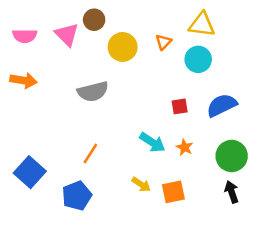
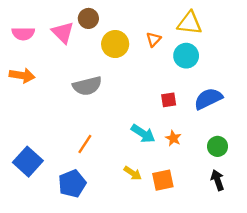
green circle: (232, 156) -> (218, 146), size x0.7

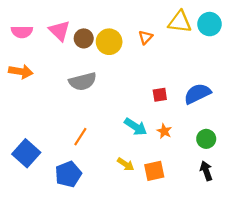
brown circle: (88, 18) -> (84, 38), moved
cyan circle: (186, 56) -> (210, 24), moved

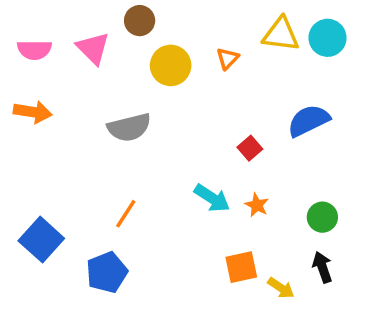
brown circle: (84, 38) -> (140, 21), moved
blue semicircle: (197, 94) -> (309, 121), moved
red square: (160, 95) -> (250, 148), turned -32
yellow arrow: (126, 164) -> (281, 288), moved

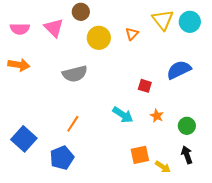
yellow triangle: (281, 34) -> (163, 20), turned 45
red square: (250, 148) -> (145, 86), turned -32
orange star: (257, 205) -> (157, 116), moved

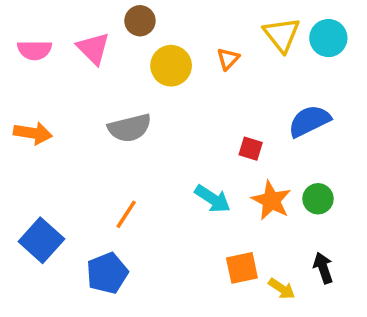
orange arrow: (19, 65) -> (33, 133), moved
orange star: (157, 116) -> (271, 201), size x1.6
green circle: (187, 126) -> (318, 199), moved

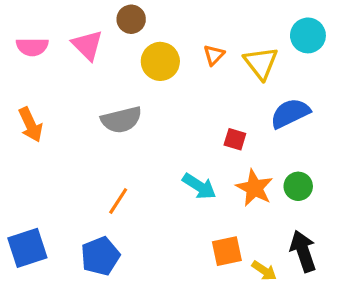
yellow triangle: (282, 35) -> (261, 63), moved
orange arrow: (33, 133) -> (31, 125), turned 56
blue square: (41, 240) -> (27, 248), moved, turned 30
black arrow: (323, 268) -> (303, 251), size x1.4

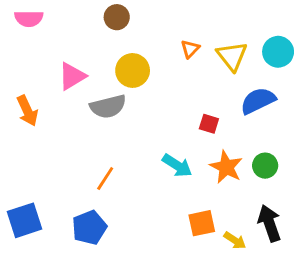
cyan circle: (308, 35) -> (278, 52), moved
pink triangle: (87, 45) -> (72, 76), moved, turned 44
pink semicircle: (32, 47) -> (29, 19), moved
yellow circle: (160, 61) -> (133, 70), moved

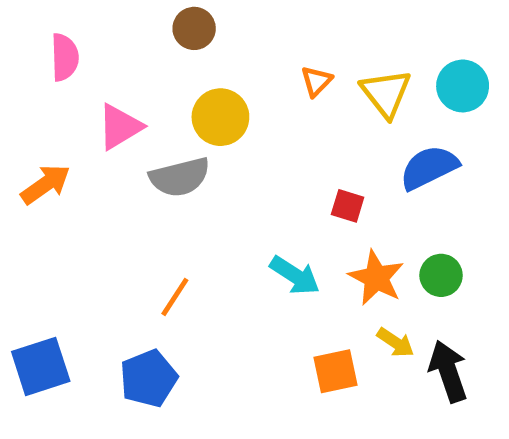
pink semicircle: (29, 19) -> (65, 57), moved, turned -92
orange arrow: (27, 111) -> (45, 184), turned -100
yellow arrow: (235, 240) -> (395, 342), moved

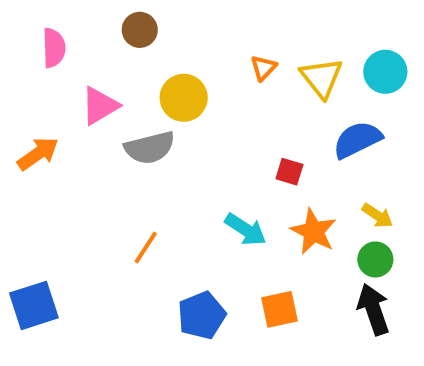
brown circle: (194, 28) -> (140, 30), moved
green circle: (441, 275) -> (375, 259), moved
yellow arrow: (395, 342) -> (377, 216), moved
blue pentagon: (149, 378) -> (202, 315), moved

